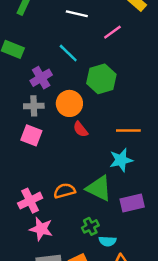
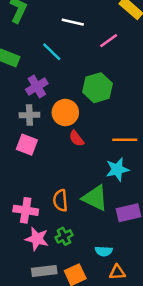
cyan line: (68, 53) -> (52, 52), moved
orange semicircle: (64, 191) -> (60, 200), turned -80
pink cross: (30, 201) -> (26, 210), turned 35
green cross: (90, 226) -> (64, 236), moved

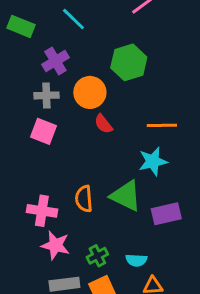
green cross: (64, 236) -> (97, 256), moved

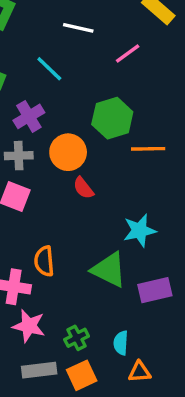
orange line: (162, 125) -> (148, 149), moved
orange semicircle: (84, 199) -> (44, 261), moved
cyan semicircle: (136, 260) -> (121, 343), turned 90

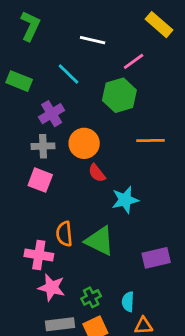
green hexagon: (112, 118) -> (119, 95), moved
cyan star: (140, 231) -> (125, 200), moved
green triangle: (109, 270) -> (100, 241), moved

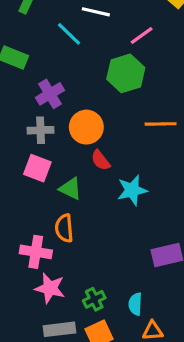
cyan line: (69, 74) -> (69, 34), moved
green triangle: (100, 241) -> (71, 189), moved, size x0.7

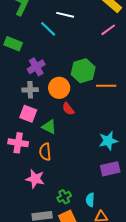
pink line: (142, 35) -> (108, 30), moved
green hexagon: (126, 73) -> (83, 71), moved
cyan star: (132, 190) -> (108, 141), moved
pink cross: (36, 252) -> (18, 143), moved
pink star: (50, 288) -> (35, 179), moved

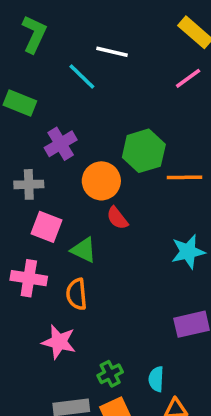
gray cross: (30, 90) -> (29, 184), moved
cyan star: (108, 141) -> (188, 252), moved

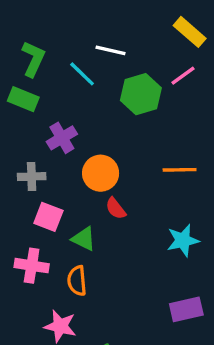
green L-shape: (34, 34) -> (33, 59), moved
green hexagon: (144, 151) -> (141, 94), moved

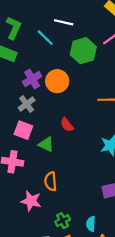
orange circle: (101, 173) -> (57, 81), moved
gray cross: (32, 177) -> (27, 104), moved, turned -35
orange semicircle: (77, 281) -> (51, 181), moved

